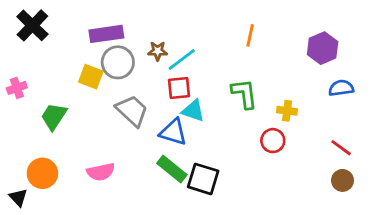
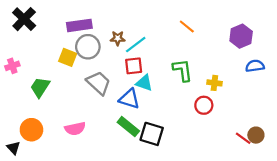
orange line: (250, 35) -> (187, 27), turned -63
red line: (341, 148) -> (243, 138), moved

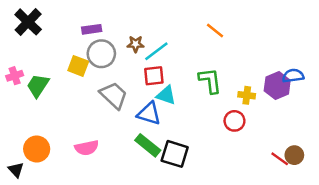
purple rectangle: (79, 25) -> (92, 29), size x0.7
purple hexagon: (241, 36) -> (277, 85), moved
green trapezoid: (40, 87) -> (38, 85), moved

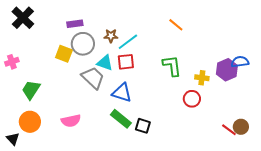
green trapezoid: (38, 85) -> (31, 90), moved
cyan triangle: (166, 95) -> (105, 63), moved
black square: (175, 154) -> (143, 126), size x0.7

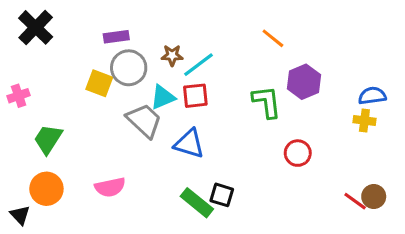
cyan triangle: (105, 63) -> (163, 97), turned -42
purple hexagon: (227, 70) -> (304, 82), moved
yellow cross: (202, 78) -> (364, 121), moved
green rectangle: (121, 119) -> (197, 203), moved

